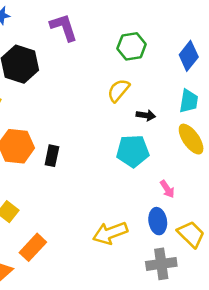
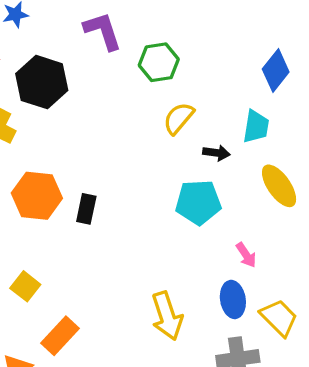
green hexagon: (132, 46) -> (159, 62), moved
cyan trapezoid: (189, 101) -> (256, 127), moved
yellow arrow: (110, 233) -> (167, 316), turned -88

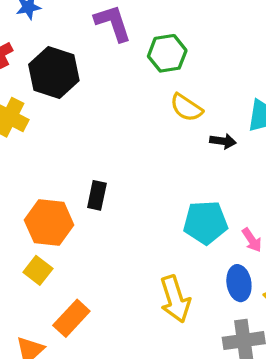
yellow semicircle: (179, 118) -> (186, 108), turned -96
orange hexagon: (37, 196) -> (49, 222), moved
cyan pentagon: (198, 202) -> (205, 222), moved

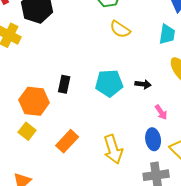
black arrow: (223, 141) -> (143, 84), moved
cyan pentagon: (205, 222) -> (109, 83), moved
orange rectangle: (71, 318) -> (67, 141), moved

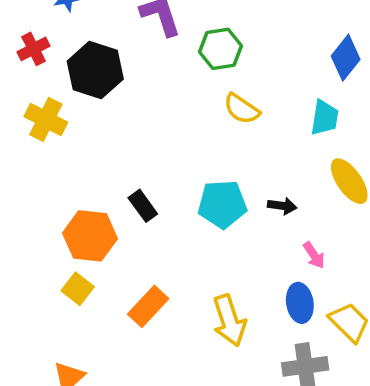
black rectangle: (64, 84) -> (143, 206), turned -48

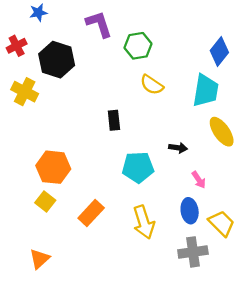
cyan trapezoid: (325, 118) -> (206, 90), size x1.4
cyan pentagon: (222, 204) -> (138, 167), moved
black rectangle: (143, 206) -> (114, 120), moved, turned 30

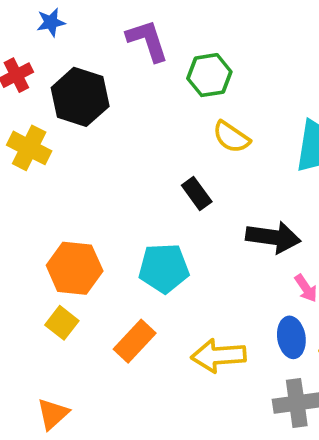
black rectangle: (114, 120) -> (197, 193), moved, turned -30
black arrow: (178, 148) -> (273, 237), size x1.8
cyan pentagon: (138, 167) -> (164, 268), moved
yellow arrow: (144, 222) -> (219, 356), turned 104

